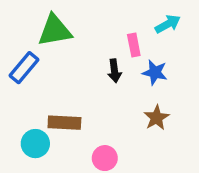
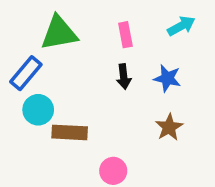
pink rectangle: (134, 45) -> (125, 35), moved
cyan circle: (35, 144) -> (38, 110), moved

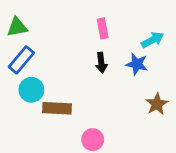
cyan arrow: (181, 26) -> (153, 40), moved
green triangle: (59, 33) -> (17, 27), moved, size x0.7
brown star: (169, 127) -> (157, 104), moved

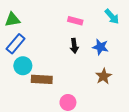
pink rectangle: (103, 28) -> (75, 21), turned -64
cyan arrow: (153, 40) -> (112, 17), moved, turned 77
brown star: (157, 104) -> (104, 76), moved

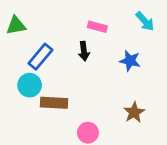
blue rectangle: (16, 44) -> (40, 57), moved
black arrow: (74, 46) -> (84, 51), moved
brown star: (104, 76) -> (134, 112), moved

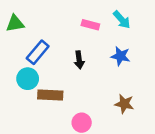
cyan arrow: (145, 21) -> (122, 20), moved
black arrow: (84, 51) -> (79, 60), moved
brown star: (134, 112) -> (124, 104), turned -30

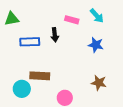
blue rectangle: (38, 52) -> (30, 42), turned 48
black arrow: (79, 60) -> (55, 35), moved
cyan circle: (28, 79) -> (22, 89), moved

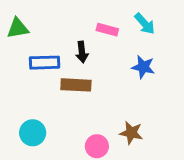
brown rectangle: (40, 76) -> (76, 85), moved
brown star: (99, 83) -> (131, 133), moved

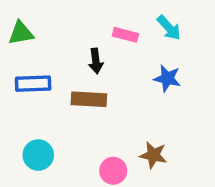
blue rectangle: (45, 63) -> (33, 84), moved

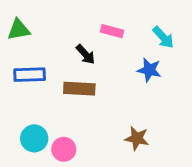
cyan arrow: (169, 28) -> (163, 37), moved
black arrow: (96, 61) -> (86, 54), turned -35
pink circle: (113, 171) -> (64, 149), moved

